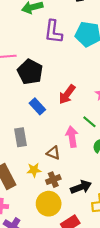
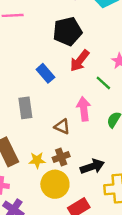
black pentagon: (30, 72) -> (67, 31), moved, turned 30
green line: (89, 122) -> (103, 83), moved
yellow star: (34, 170) -> (37, 160), moved

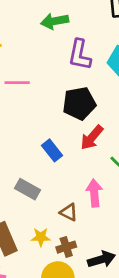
gray rectangle: (25, 108) -> (27, 189), turned -55
yellow star: (37, 160) -> (41, 237), moved

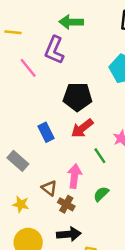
purple L-shape: (80, 55) -> (54, 50), moved
pink line: (17, 83) -> (28, 68), turned 40
brown cross: (66, 247) -> (66, 204), moved, turned 35

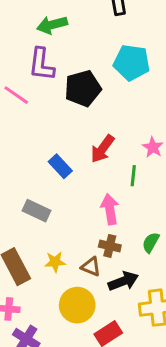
black pentagon: (78, 97) -> (83, 88), moved
green line: (100, 156) -> (133, 176), turned 56
brown triangle: (49, 188) -> (91, 267), moved
green semicircle: (101, 194) -> (151, 242), moved

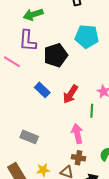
blue rectangle: (60, 166) -> (42, 90), moved

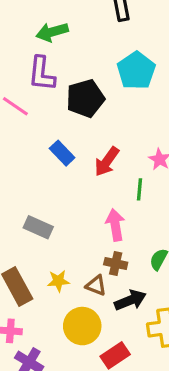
cyan pentagon: (87, 37) -> (136, 71), turned 30

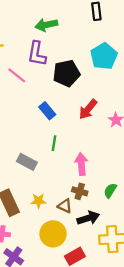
red arrow: (107, 162) -> (88, 109), moved
green line: (139, 189) -> (54, 143), moved

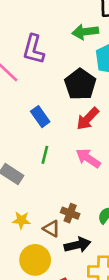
green arrow: (46, 25) -> (85, 32), moved
black pentagon: (66, 73) -> (80, 84), moved, turned -30
pink arrow: (81, 164) -> (88, 158), moved, turned -55

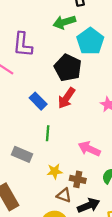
red arrow: (88, 119) -> (67, 98), moved
pink arrow: (88, 158) -> (89, 149), moved
yellow star: (21, 220) -> (55, 171), moved

